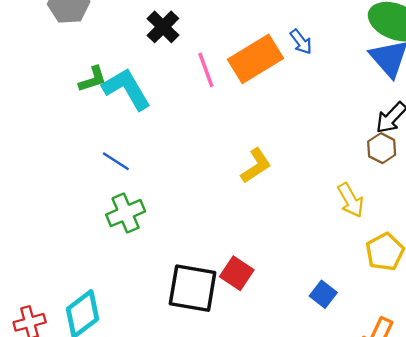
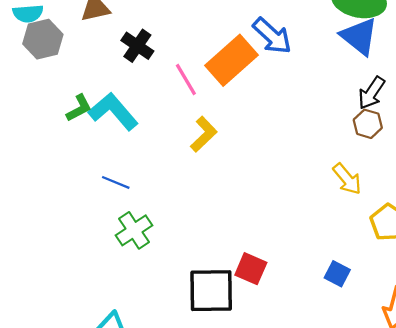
blue arrow: (301, 42) -> (272, 36), size x1.6
yellow L-shape: (256, 166) -> (204, 134), moved

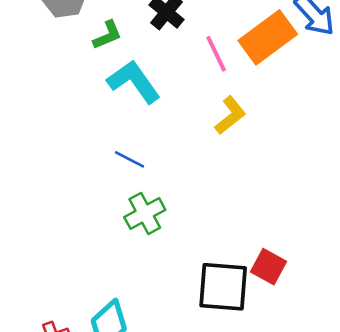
green L-shape: (79, 108) -> (107, 35), moved

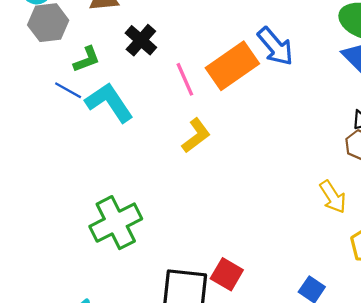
blue line: (130, 159) -> (68, 90), moved
green cross: (145, 213) -> (116, 223), size x1.4

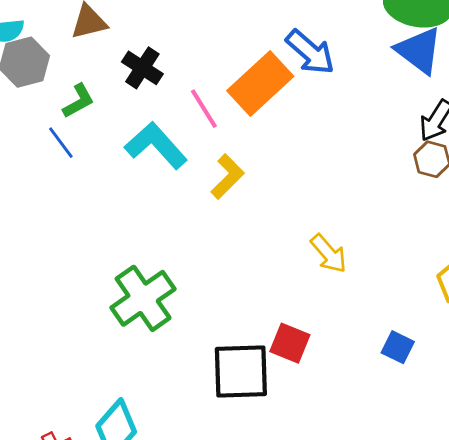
blue line: (68, 90) -> (61, 143), turned 32
cyan L-shape: (109, 102) -> (156, 145), moved
yellow arrow: (333, 197) -> (329, 254), moved

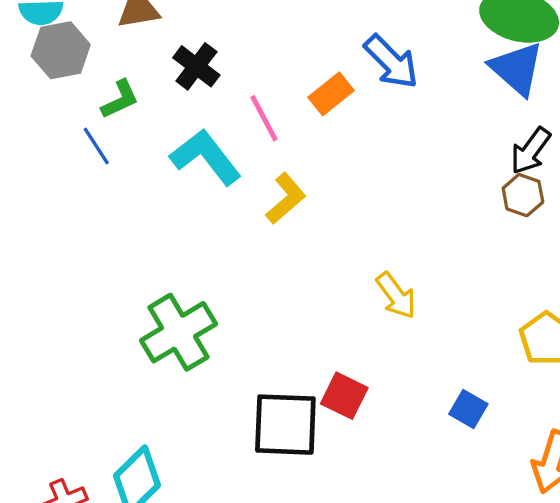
orange rectangle: (260, 84) -> (331, 94), size x0.6

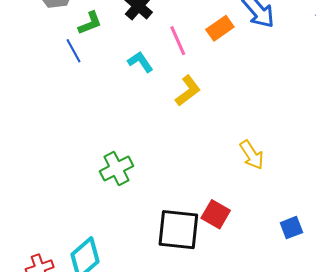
cyan L-shape: (206, 157) -> (140, 62), size x0.6
green cross: (179, 332) -> (116, 169), size x0.7
blue square: (468, 409) -> (291, 228), turned 35

